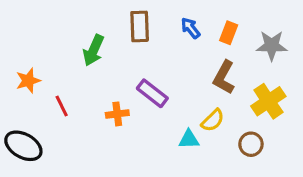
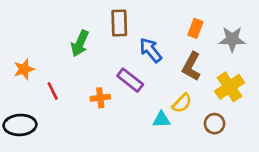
blue arrow: (190, 28) -> (151, 50), moved, size x1.4
black ellipse: (23, 146) -> (20, 125), turned -32

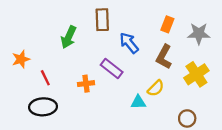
brown circle: (215, 124) -> (187, 118), moved
black ellipse: (20, 125) -> (43, 107), moved

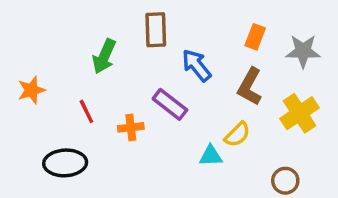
red line: (45, 78) -> (86, 111), moved

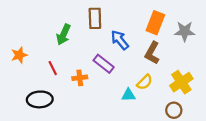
orange rectangle: (255, 37) -> (155, 23), size x1.5
yellow cross: (300, 113) -> (181, 82), moved

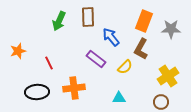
green arrow: (64, 35) -> (59, 21), moved
orange cross: (80, 78) -> (74, 88), moved, size x1.5
yellow semicircle: (145, 82) -> (125, 67), moved
cyan triangle: (128, 95) -> (119, 98), moved

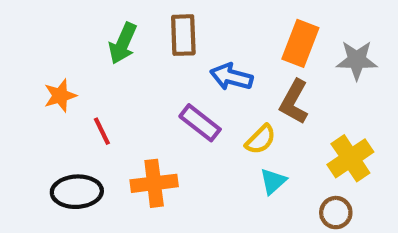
blue arrow: (111, 37) -> (231, 77), turned -36
orange star: (18, 51) -> (60, 96), moved
cyan triangle: (119, 98) -> (273, 181), moved, turned -40

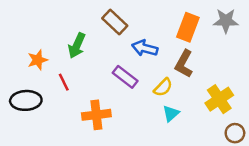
brown rectangle: (183, 35) -> (115, 22), turned -45
green arrow: (123, 43) -> (77, 46), moved
gray star: (357, 60) -> (226, 21), moved
black ellipse: (77, 192) -> (26, 100), moved
brown circle: (336, 213) -> (235, 133), moved

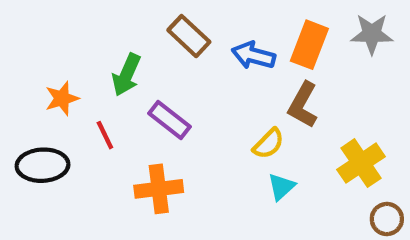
blue arrow: (145, 48) -> (253, 55), moved
purple rectangle: (125, 77) -> (169, 120), moved

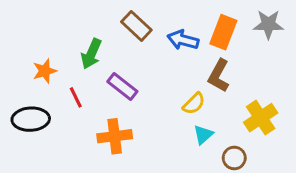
brown circle: (387, 219) -> (234, 158), moved

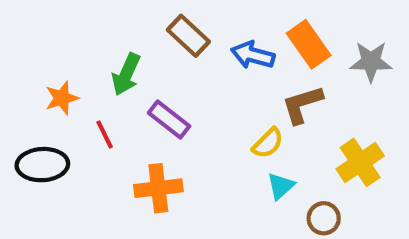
gray star: (268, 24) -> (371, 62), moved
orange rectangle: (223, 32) -> (309, 44), turned -56
brown L-shape: (219, 76) -> (302, 104), turned 44

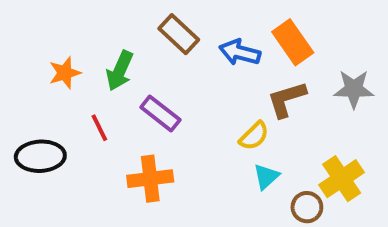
gray star: (371, 62) -> (354, 89), moved
orange star: (62, 98) -> (65, 73), moved
yellow cross: (360, 162) -> (342, 179), moved

